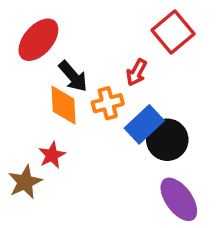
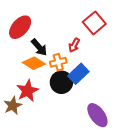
orange diamond: (63, 105) -> (34, 63), turned -55
black circle: (167, 140) -> (61, 82), moved
red star: (52, 155) -> (27, 91), size x1.5

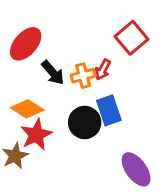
orange cross: (58, 62) -> (83, 76), moved
orange diamond: (34, 63) -> (27, 109), moved
blue rectangle: (78, 74) -> (109, 110), turned -66

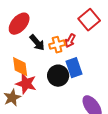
orange diamond: (27, 109) -> (20, 67), turned 50
red star: (36, 135) -> (26, 84), turned -30

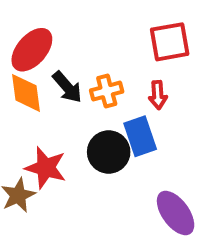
red square: (89, 20) -> (170, 42), turned 30
red arrow: (70, 41) -> (158, 95), moved, turned -32
orange diamond: (20, 67) -> (26, 93), moved

